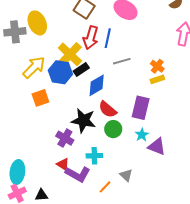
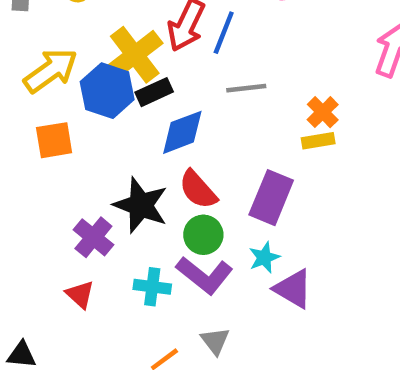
purple L-shape: (78, 174) -> (205, 275), moved

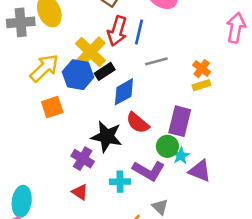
green circle: (203, 235) -> (167, 146), moved

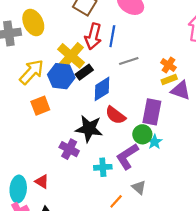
purple L-shape: (149, 171) -> (127, 156), turned 120
purple triangle: (200, 171) -> (181, 90), moved
red triangle: (80, 192) -> (42, 182), moved

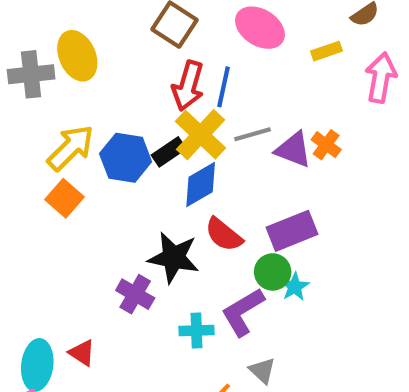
yellow cross: (71, 56) -> (201, 135), moved
yellow rectangle: (169, 79) -> (326, 51), moved
purple triangle: (181, 90) -> (293, 150), moved
orange square: (40, 106) -> (65, 198), moved, turned -30
purple rectangle: (152, 112) -> (292, 231), turned 55

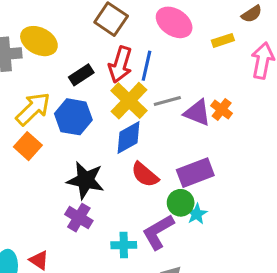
yellow ellipse: (77, 56) -> (39, 41), turned -40
black rectangle: (169, 152) -> (81, 75), moved
black star: (174, 258) -> (86, 180), moved

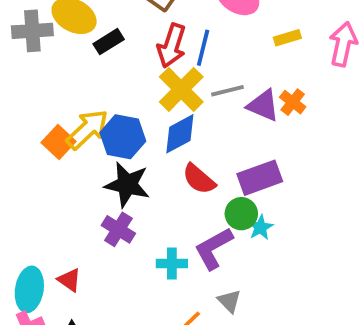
yellow rectangle: (223, 40) -> (287, 38), moved
black rectangle: (81, 75) -> (109, 42), moved
yellow arrow: (33, 109) -> (87, 129), moved
blue hexagon: (73, 117) -> (123, 137), moved

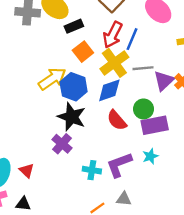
purple triangle: (263, 105) -> (164, 81), turned 45
orange square: (59, 142) -> (83, 52), moved
green circle: (241, 214) -> (144, 109), moved
gray triangle: (229, 301) -> (124, 199), turned -49

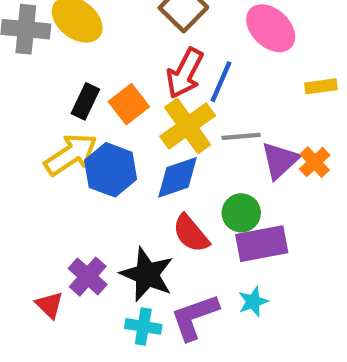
black rectangle: (74, 26) -> (85, 101), moved, turned -42
black star: (72, 117) -> (147, 274), moved
red triangle: (27, 170) -> (50, 305), moved

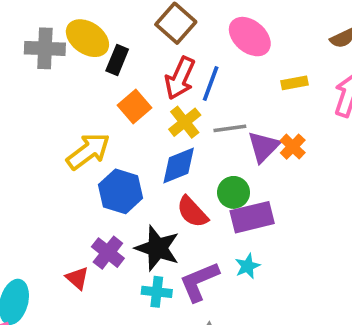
black rectangle: (85, 101) -> (117, 60), moved
yellow cross: (188, 126) -> (185, 122), size x0.7
blue hexagon: (111, 170) -> (121, 191), moved

